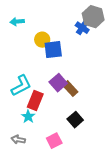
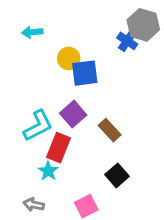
purple square: (58, 83) -> (73, 114), moved

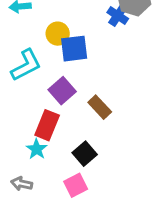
cyan L-shape: (38, 126) -> (26, 65), moved
black square: (117, 175) -> (85, 154), moved

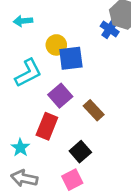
cyan star: (37, 149) -> (20, 148), moved
gray arrow: (22, 184) -> (24, 178), size x1.4

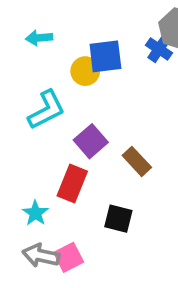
blue square: (71, 58) -> (105, 56), moved
black square: (80, 152) -> (118, 219), turned -35
pink square: (72, 180) -> (69, 257), moved

